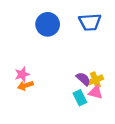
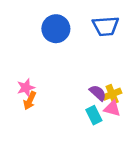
orange arrow: (25, 86) -> (30, 101), turned -48

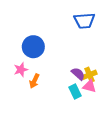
blue circle: (56, 29) -> (33, 47), moved
orange arrow: (30, 101) -> (34, 81), moved

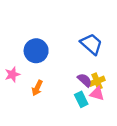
blue trapezoid: (84, 21) -> (91, 44), moved, turned -135
pink star: (21, 70) -> (12, 74), moved

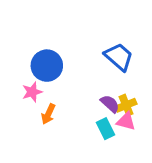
pink star: (12, 74) -> (32, 92), moved

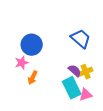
pink triangle: (126, 121) -> (86, 95), moved, turned -32
cyan rectangle: (106, 129) -> (72, 88), size x1.5

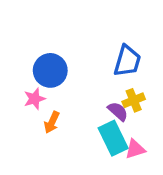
blue trapezoid: (81, 39) -> (127, 61), turned 65
yellow cross: (86, 72) -> (134, 100), moved

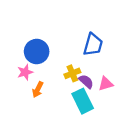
yellow cross: (134, 100) -> (72, 73), moved
pink triangle: (135, 149) -> (106, 84), moved

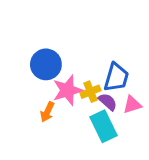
blue trapezoid: (93, 45) -> (116, 77), moved
pink star: (25, 72) -> (67, 90), moved, size x1.5

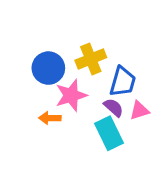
yellow cross: (90, 92) -> (91, 59), moved, size x1.4
orange arrow: (47, 112) -> (50, 118), turned 66

